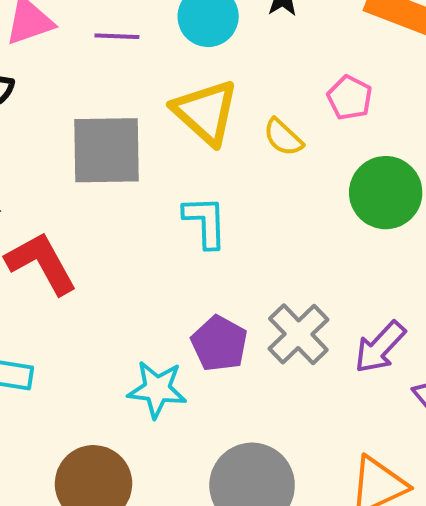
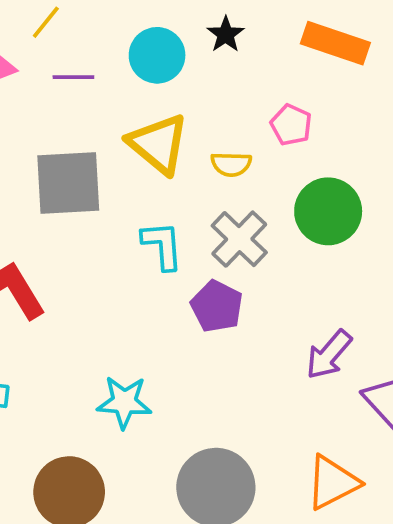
yellow semicircle: (283, 137) -> (231, 164), turned -39
gray cross: (298, 334) -> (239, 239), moved
purple pentagon: (219, 344) -> (217, 306), moved

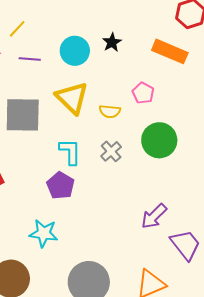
gray cross: (239, 239) -> (111, 151), size x0.7
purple pentagon: (217, 306) -> (60, 186), moved

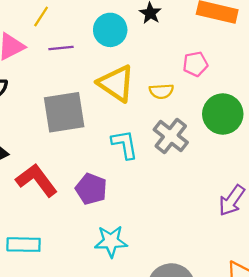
pink pentagon: (143, 93) -> (195, 64), turned -30
gray cross: (111, 151) -> (171, 136), size x1.4
purple pentagon: (60, 186) -> (91, 189), moved

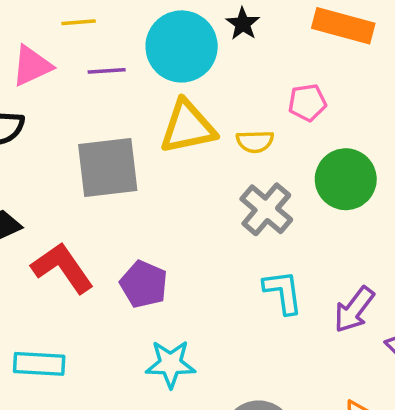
yellow line: (41, 16) -> (79, 22), turned 50
cyan circle: (110, 30) -> (182, 46), size x1.4
yellow triangle: (116, 83) -> (188, 127), turned -48
cyan L-shape: (125, 144) -> (283, 292), moved

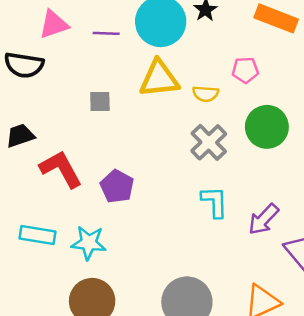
gray square: (108, 167) -> (100, 102), size x0.5
cyan star: (170, 364) -> (89, 243), moved

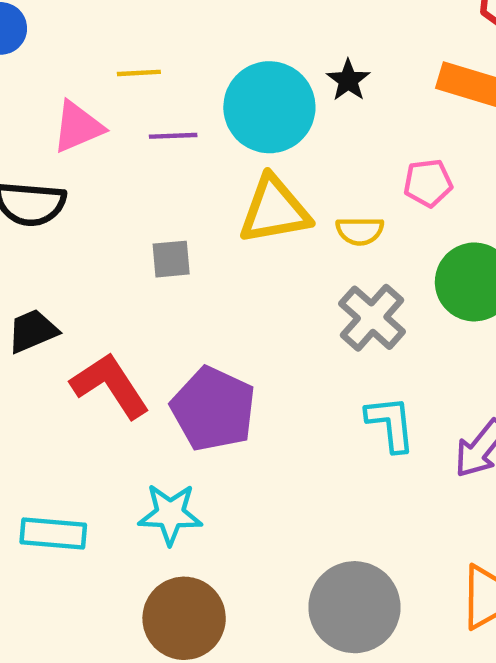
purple pentagon: (117, 186) -> (213, 409), size x1.4
cyan rectangle: (38, 235) -> (53, 533), moved

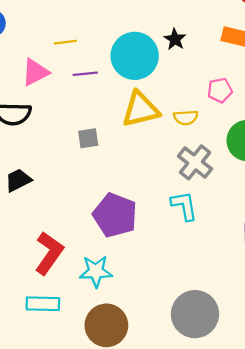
red L-shape: (110, 385) -> (49, 253), moved, turned 72
cyan L-shape: (391, 424) -> (184, 206), moved
cyan rectangle: (53, 533) -> (43, 304), moved

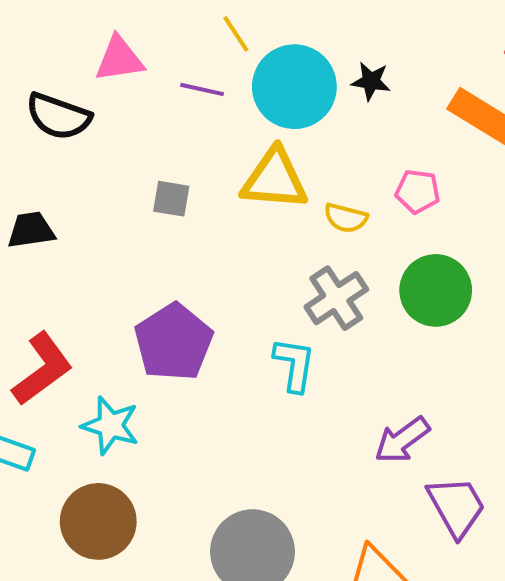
black star: (175, 39) -> (371, 81), turned 30
yellow line: (65, 42) -> (236, 34), moved, turned 45

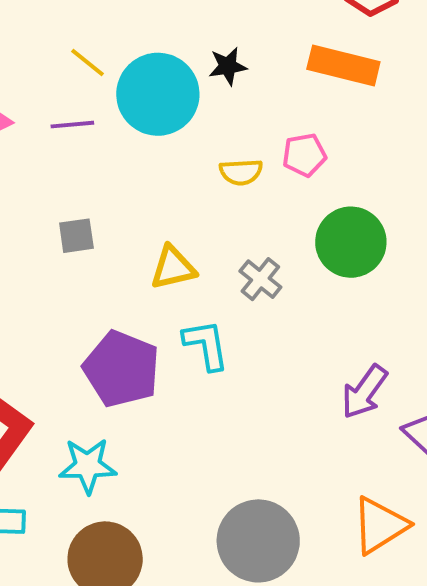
yellow triangle: (275, 179) -> (173, 268), moved, size x0.7
yellow semicircle: (346, 218) -> (241, 172), moved
gray cross: (336, 298) -> (260, 279), size x0.7
cyan L-shape: (294, 365) -> (206, 345), moved

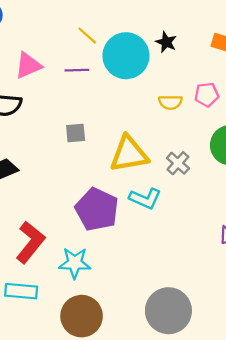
black star: (228, 66) -> (166, 42), turned 30
yellow triangle: (173, 268) -> (129, 154), size x1.5
cyan L-shape: (206, 345) -> (145, 199), turned 120

